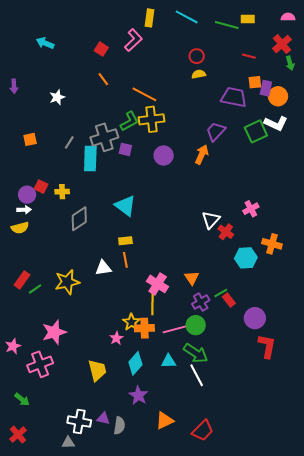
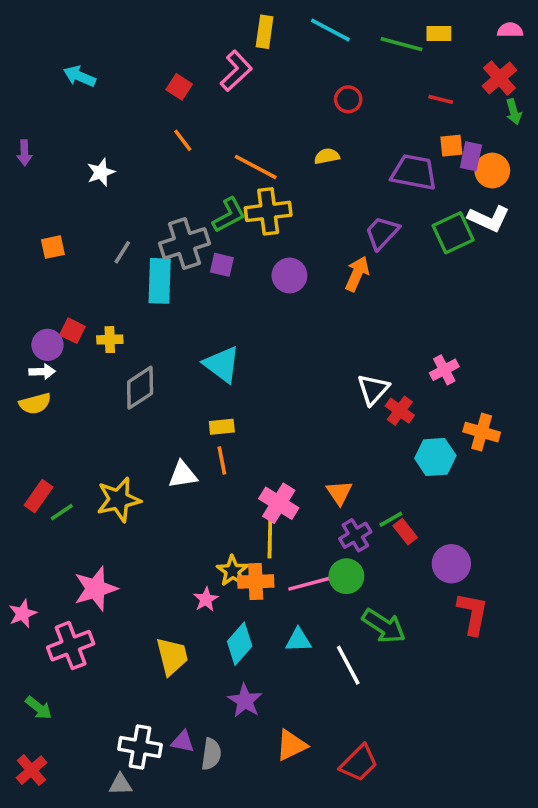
yellow semicircle: (199, 74) -> (327, 156), moved
green arrow: (196, 353) -> (384, 626), moved

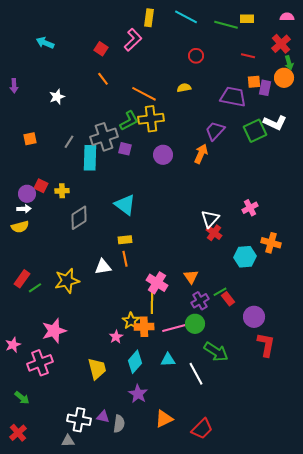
orange circle: (492, 171) -> (284, 78), moved
red cross: (400, 411) -> (214, 233), moved

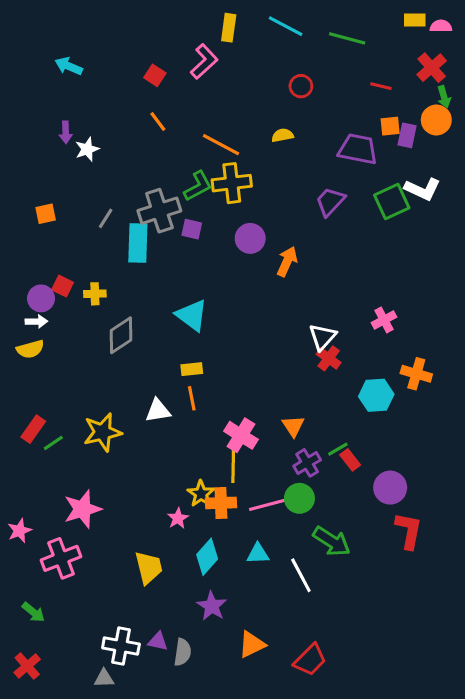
yellow rectangle: (247, 19) -> (415, 20), moved
purple arrow: (14, 86) -> (66, 132), moved
orange arrow: (201, 154) -> (287, 261), moved

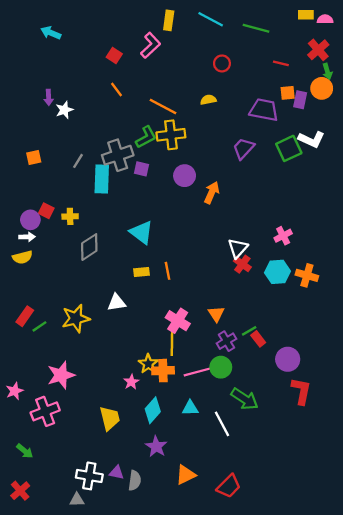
cyan arrow: (69, 66) -> (51, 33), moved
cyan hexagon: (376, 395) -> (277, 272), moved
orange line: (192, 398) -> (168, 271), moved

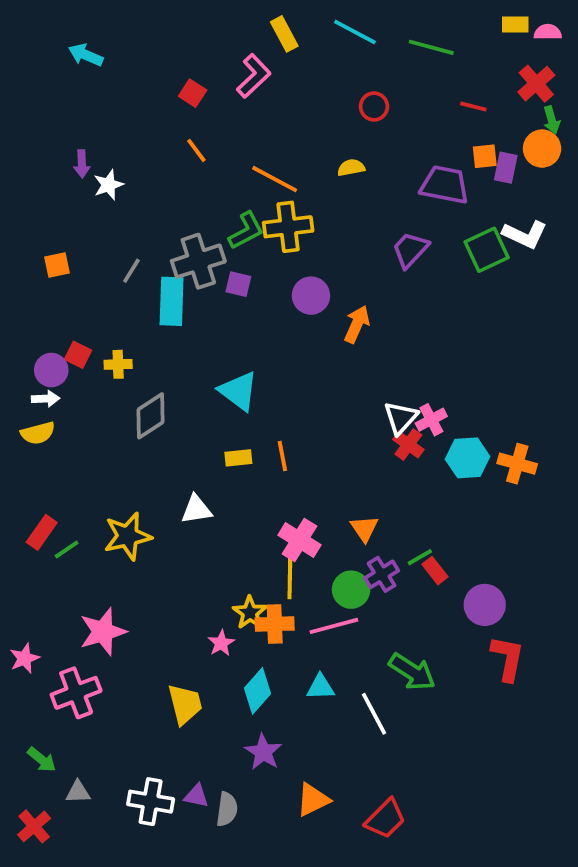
yellow rectangle: (169, 20) -> (284, 34), turned -36
pink cross: (283, 236) -> (431, 420), moved
green circle: (221, 367) -> (351, 590), moved
gray triangle: (77, 500) -> (78, 792), moved

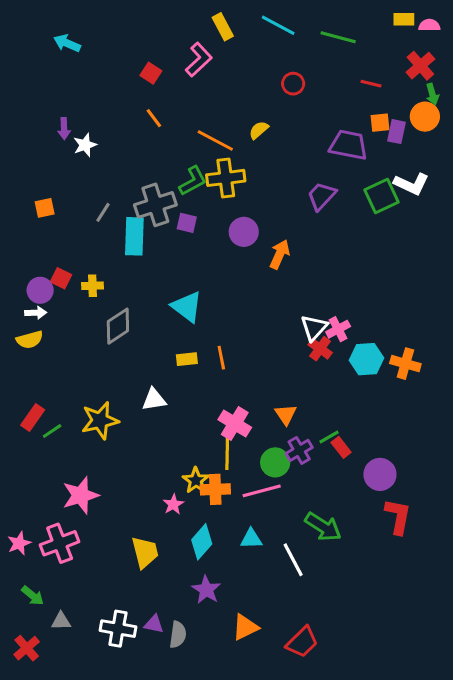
yellow semicircle: (351, 168) -> (259, 130), moved, turned -30
pink star: (25, 658) -> (19, 543), moved

